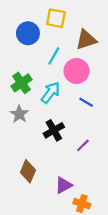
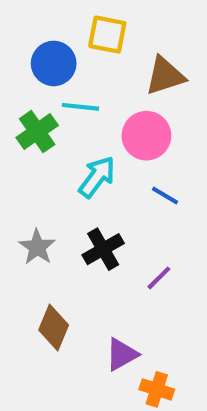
cyan line: (54, 56) -> (80, 107), moved, turned 66
green cross: (21, 83) -> (37, 132), moved
gray star: (19, 114) -> (37, 247), moved

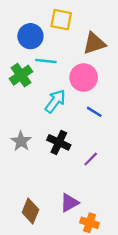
black cross: (103, 249) -> (59, 142), turned -35
brown diamond: (54, 328) -> (30, 211), moved

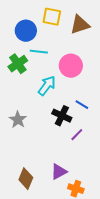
brown triangle: (94, 43) -> (80, 25), moved
blue line: (94, 112) -> (82, 105), moved
black cross: (59, 142) -> (62, 116), moved

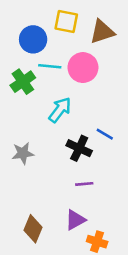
pink circle: (71, 66) -> (83, 68), moved
gray star: (18, 120) -> (23, 153), turned 30
purple line: (77, 135) -> (84, 184), moved, turned 40

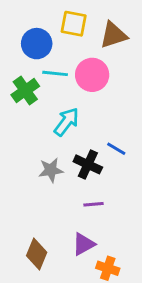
gray star: (23, 153) -> (51, 170), moved

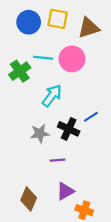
blue circle: (37, 44) -> (29, 22), moved
blue line: (116, 149) -> (91, 117), turned -64
purple line: (94, 204) -> (58, 160), moved

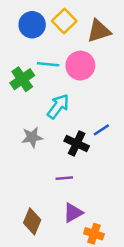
yellow square: (58, 19) -> (64, 21), turned 35
gray star: (40, 133) -> (32, 137), moved

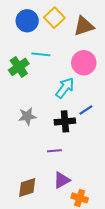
pink circle: (80, 66) -> (84, 63), moved
cyan arrow: (58, 106) -> (65, 88), moved
black cross: (77, 143) -> (65, 121), turned -30
brown diamond: (32, 221) -> (27, 187), turned 50

